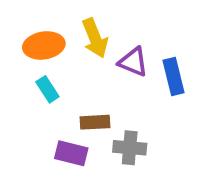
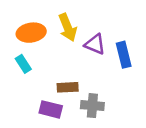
cyan rectangle: (47, 89) -> (23, 64), moved

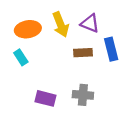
purple triangle: (95, 44) -> (90, 23), moved
brown rectangle: (68, 87) -> (83, 53), moved

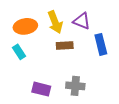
brown rectangle: (83, 53) -> (65, 46), moved

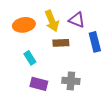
cyan rectangle: (19, 52) -> (30, 58), moved

